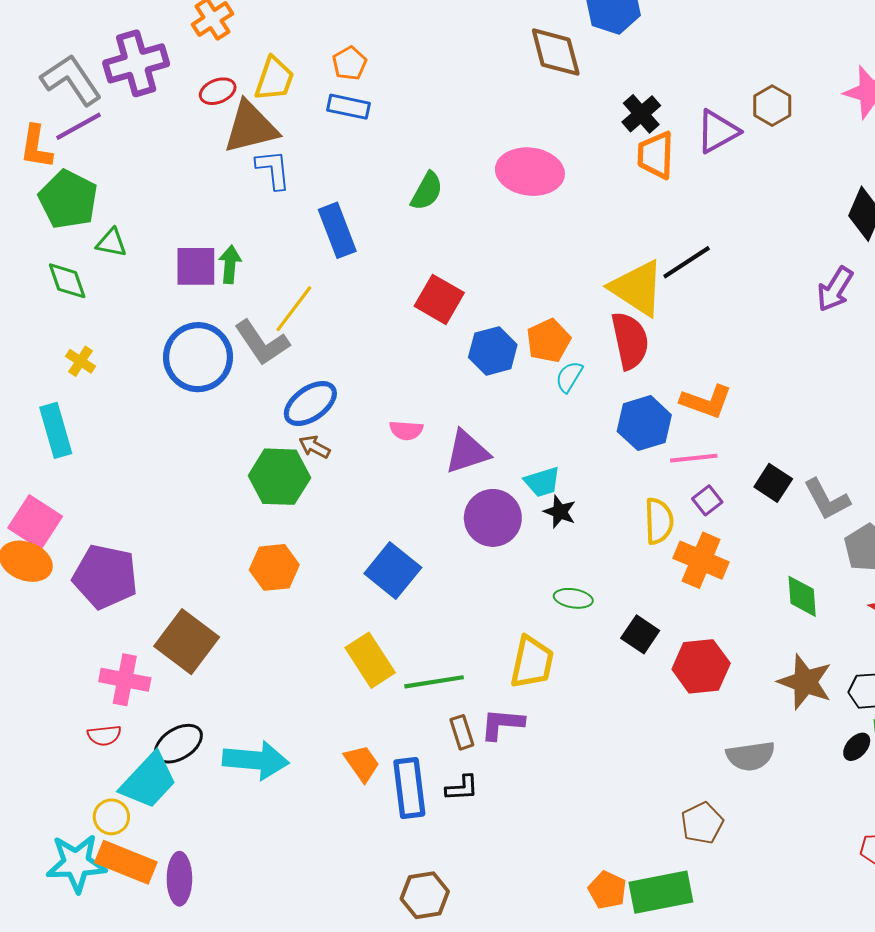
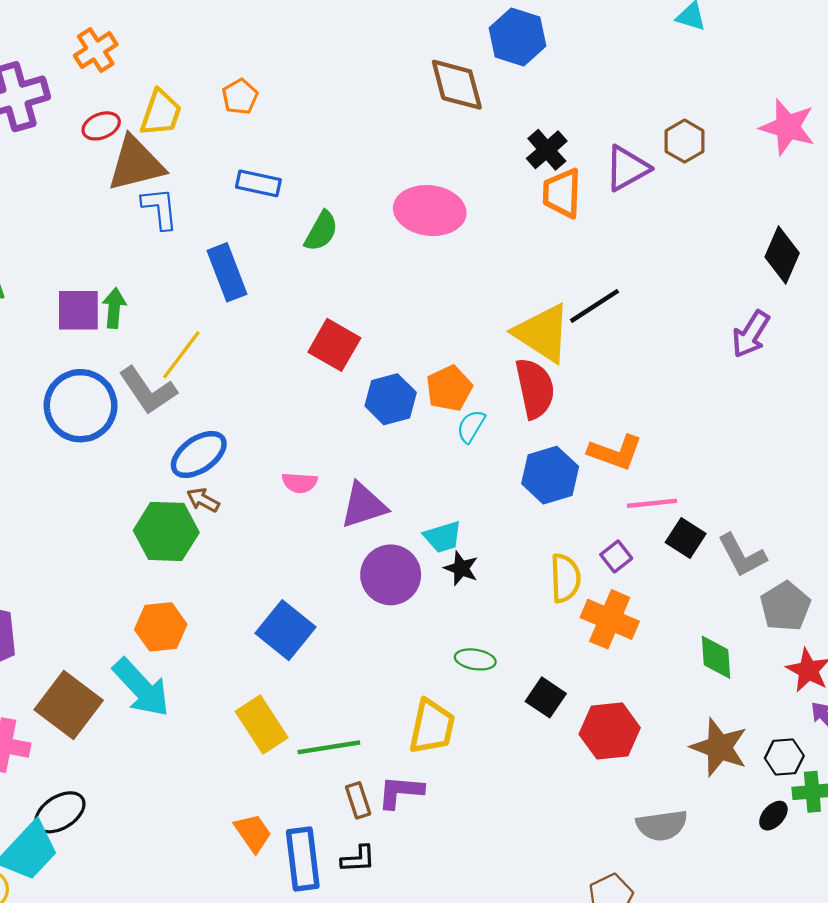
blue rectangle: (349, 107) -> (258, 183), moved
pink line: (694, 458) -> (652, 503), moved
cyan arrow: (256, 760) -> (141, 688), moved, turned 42

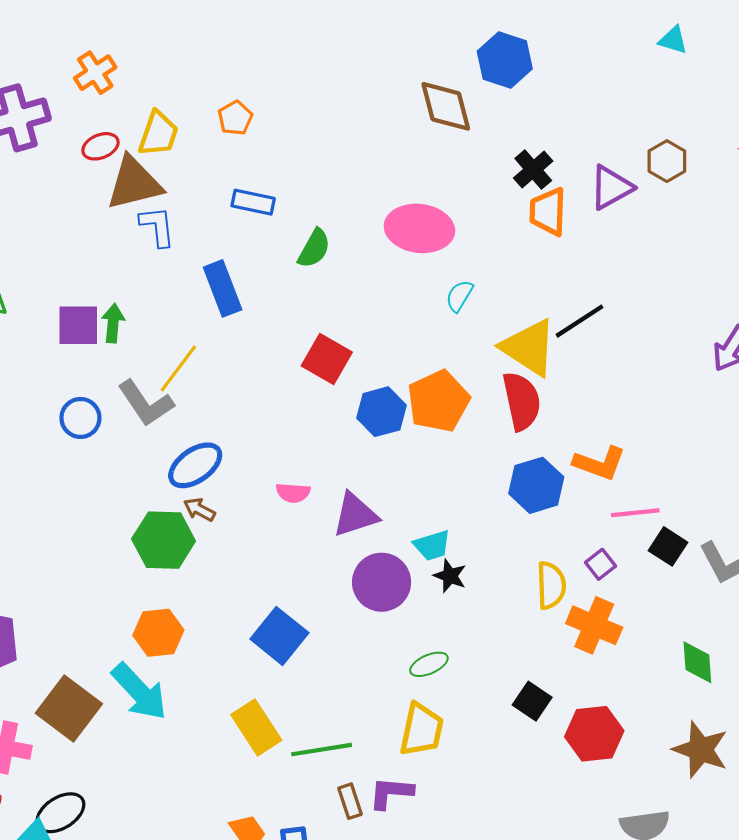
orange pentagon: (449, 388) -> (438, 401), size x1.4
blue circle: (81, 406) -> (80, 418), size x0.6
cyan semicircle: (471, 426) -> (459, 296), moved
green ellipse: (475, 659) -> (429, 664), moved, turned -33

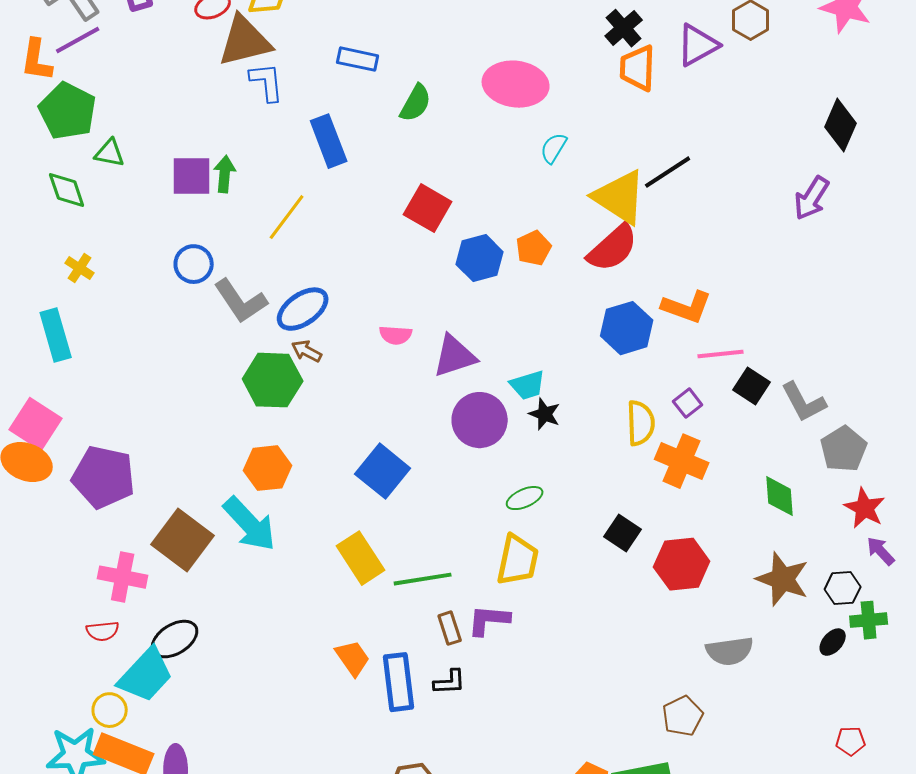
orange pentagon: (438, 401) -> (534, 248), size x0.6
red semicircle: (522, 401) -> (613, 248), turned 60
gray L-shape: (146, 403) -> (241, 301), moved

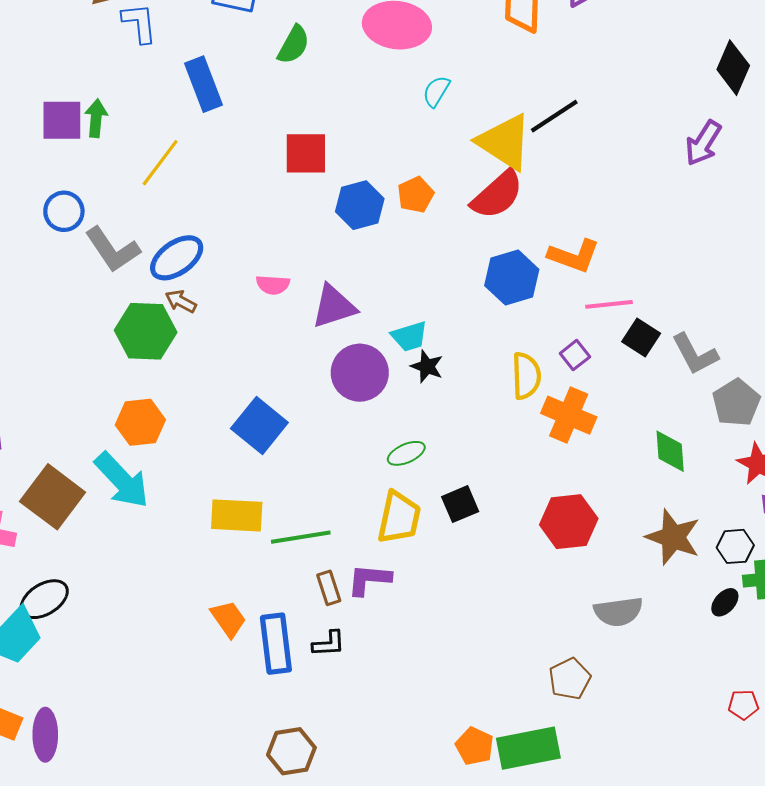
red square: (428, 208) -> (306, 153), turned -30
black square: (623, 533) -> (460, 504), moved, turned 33
yellow rectangle: (361, 558) -> (237, 515), turned -54

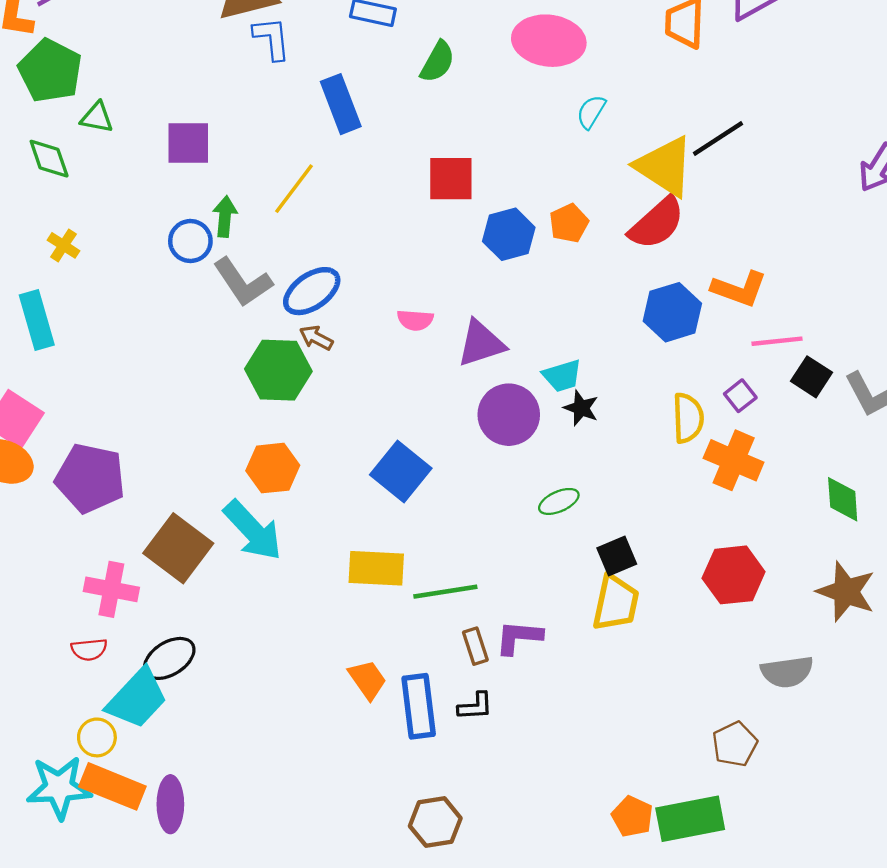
green arrow: (96, 118) -> (225, 217), moved
yellow trapezoid: (399, 517) -> (616, 603), moved

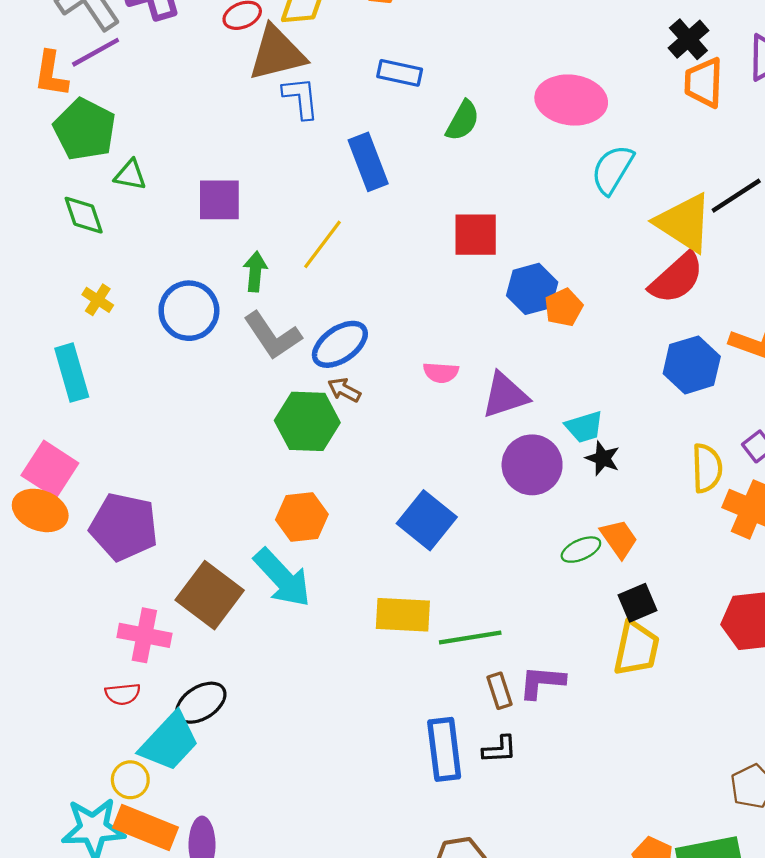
cyan semicircle: (591, 112) -> (612, 170), size x1.5
orange pentagon: (569, 223) -> (564, 307), moved
blue circle: (190, 241) -> (189, 311), moved, size x1.4
orange trapezoid: (367, 680) -> (619, 539), moved

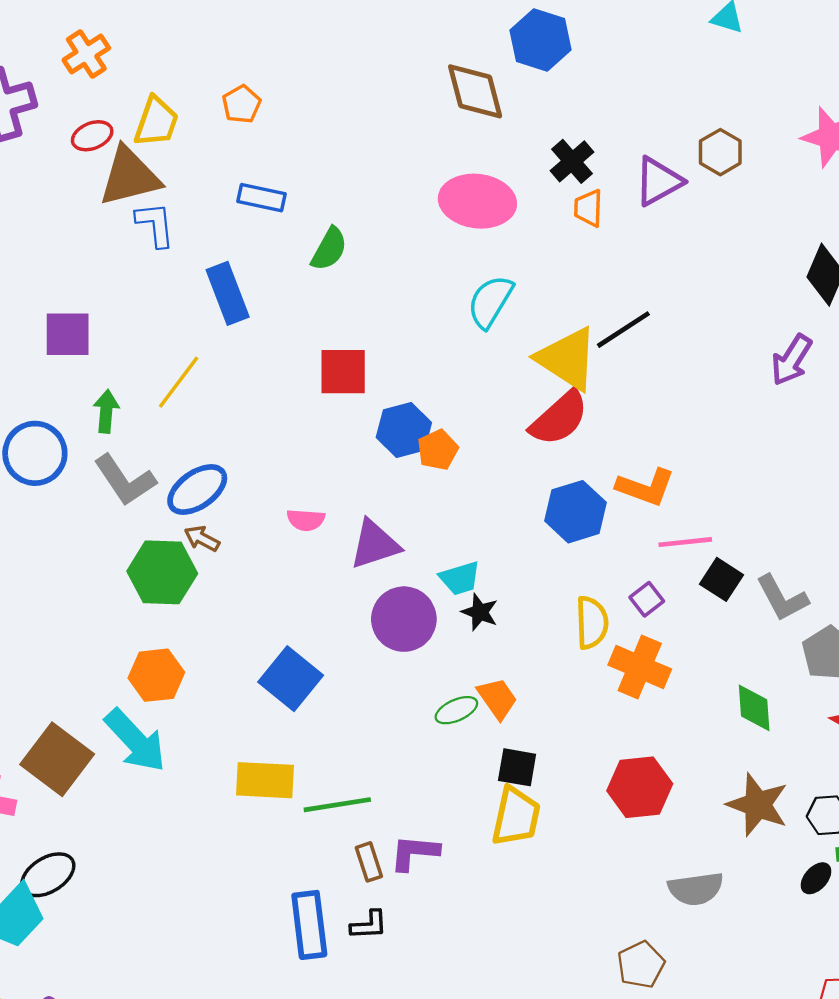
orange trapezoid: (704, 83) -> (588, 208), size x0.7
pink ellipse: (571, 100) -> (477, 201), moved
black square: (637, 603) -> (517, 767), turned 33

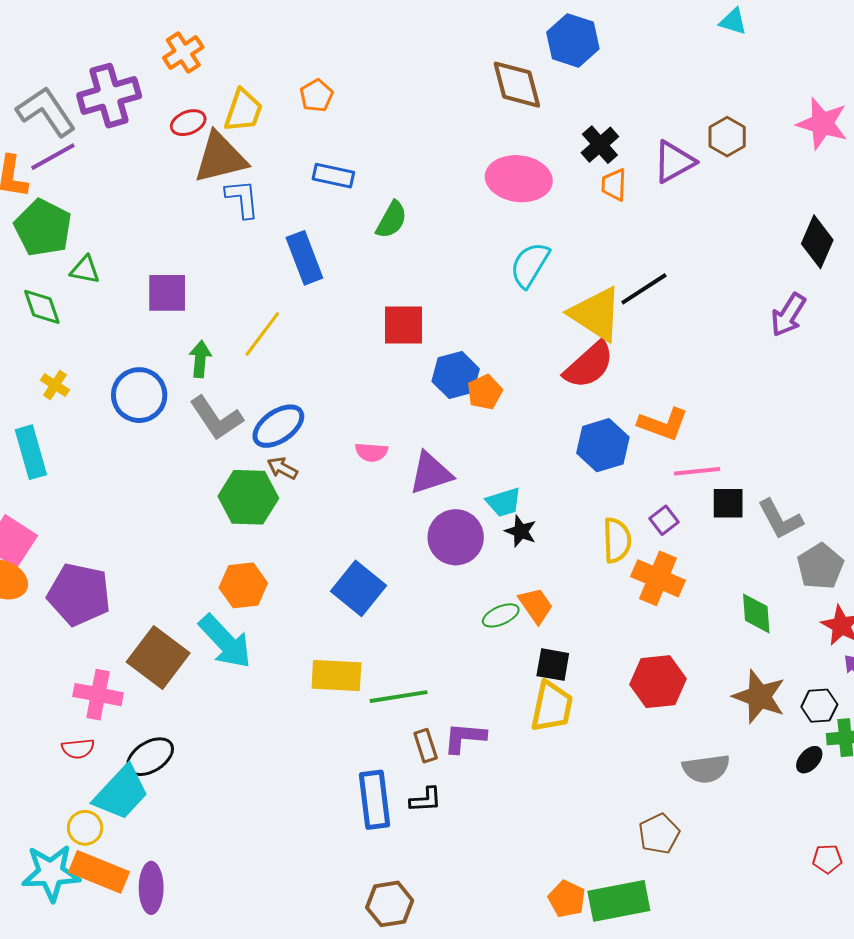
black square: (721, 579) -> (728, 503), turned -33

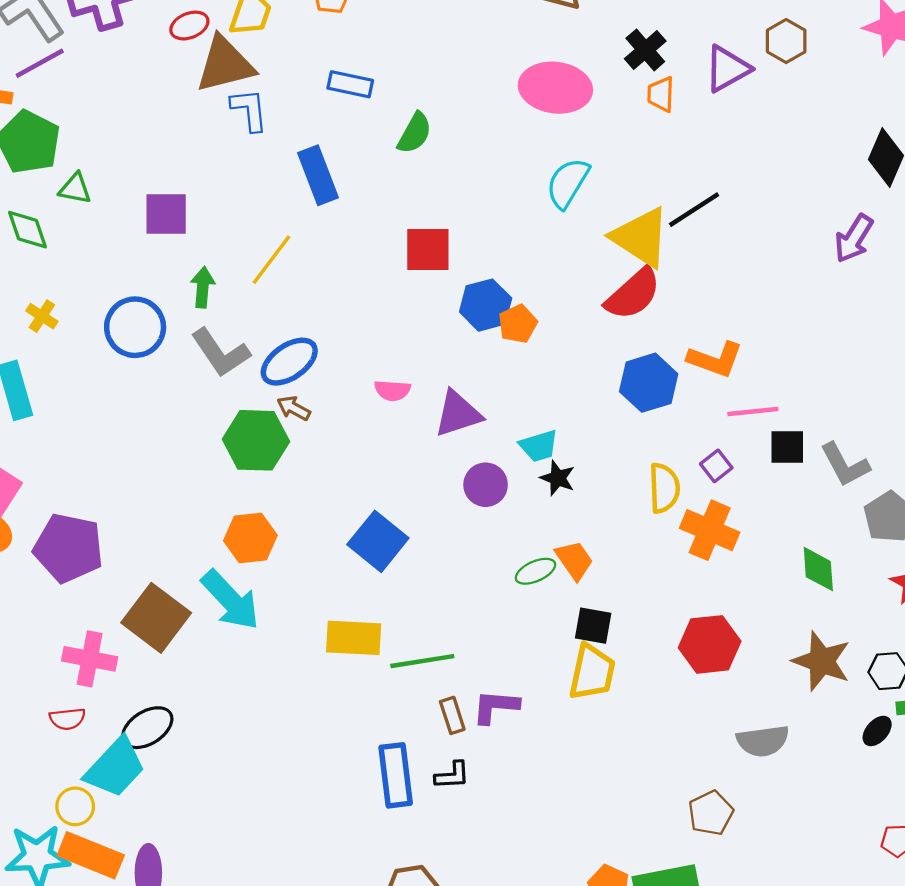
purple circle: (456, 537) -> (486, 485), size x0.7

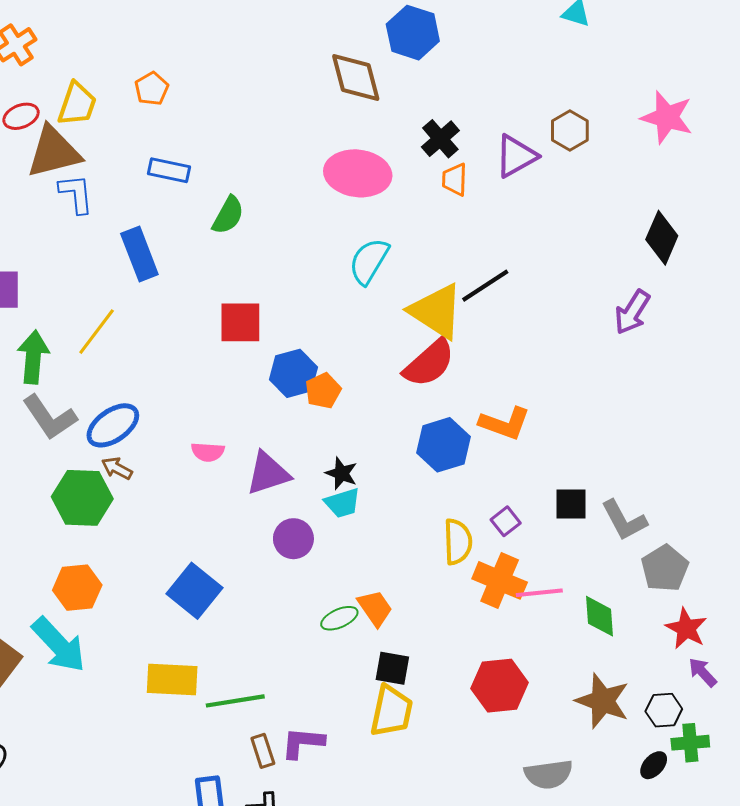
green arrow: (203, 287) -> (33, 357), size x1.4
pink line: (753, 412) -> (539, 593), moved
black star: (558, 478) -> (341, 473), moved

